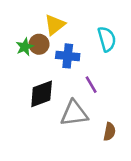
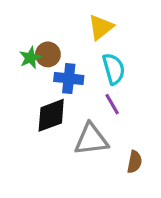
yellow triangle: (55, 25) -> (101, 27), moved
cyan semicircle: (107, 39) -> (114, 69), moved
blue cross: (68, 56) -> (69, 78), moved

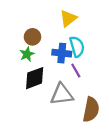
green star: (30, 58) -> (27, 54), moved
blue cross: (69, 78) -> (62, 53), moved
brown semicircle: (134, 162) -> (91, 110), size x1.6

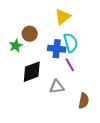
green star: (27, 54) -> (16, 46), moved
gray triangle: (62, 94) -> (57, 87), size x0.7
brown semicircle: (91, 110) -> (84, 101), size x0.7

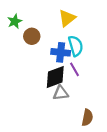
green star: (16, 46) -> (15, 21), moved
black diamond: (32, 72) -> (55, 77), moved
brown semicircle: (84, 101) -> (87, 118), moved

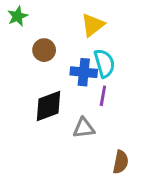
green star: (15, 21) -> (18, 16), moved
purple line: (75, 69) -> (103, 96), turned 40
black diamond: (55, 77) -> (48, 106), moved

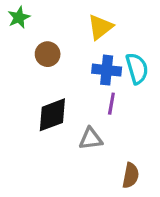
cyan semicircle: (104, 63) -> (137, 68), moved
blue cross: (84, 72) -> (107, 70), moved

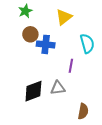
green star: (19, 17) -> (25, 11), moved
blue cross: (107, 70) -> (46, 44), moved
black diamond: (52, 115) -> (33, 91), moved

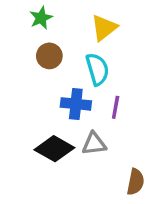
cyan semicircle: (87, 43) -> (97, 69), moved
blue cross: (46, 44) -> (76, 104), moved
black diamond: (33, 91) -> (54, 149), turned 50

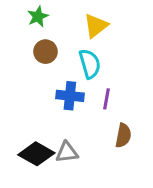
gray triangle: (94, 144) -> (67, 152), moved
black diamond: (54, 149) -> (36, 154), moved
brown semicircle: (136, 182) -> (123, 135), moved

